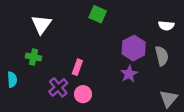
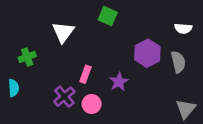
white triangle: (41, 24) -> (63, 32), moved
green cross: (34, 57) -> (27, 57), moved, turned -32
purple star: (129, 74) -> (119, 82), moved

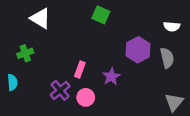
white triangle: (63, 32) -> (40, 18), moved, turned -35

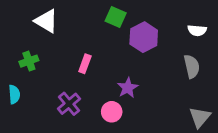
purple hexagon: (138, 50) -> (144, 37), moved
pink rectangle: (80, 70) -> (85, 64), moved
pink circle: (86, 97) -> (112, 112), moved

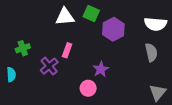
white triangle: (46, 21) -> (65, 17), moved, turned -36
white semicircle: (197, 30) -> (155, 24), size x1.5
purple cross: (69, 104) -> (49, 66), moved

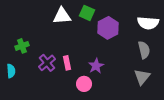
pink rectangle: (67, 50) -> (67, 63), moved, turned -32
gray triangle: (158, 92) -> (142, 77), moved

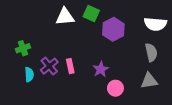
cyan semicircle: (11, 71) -> (29, 74), moved
gray triangle: (142, 77) -> (149, 81), turned 42
pink circle: (84, 84) -> (115, 88), moved

